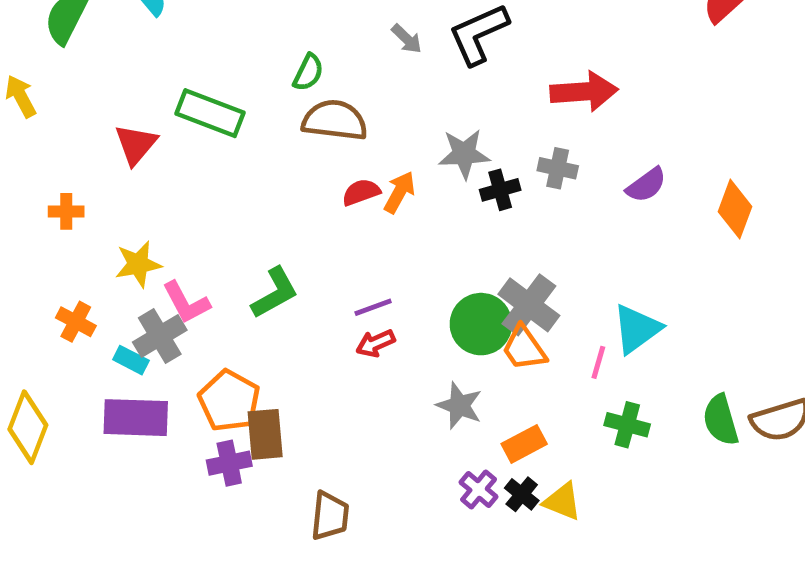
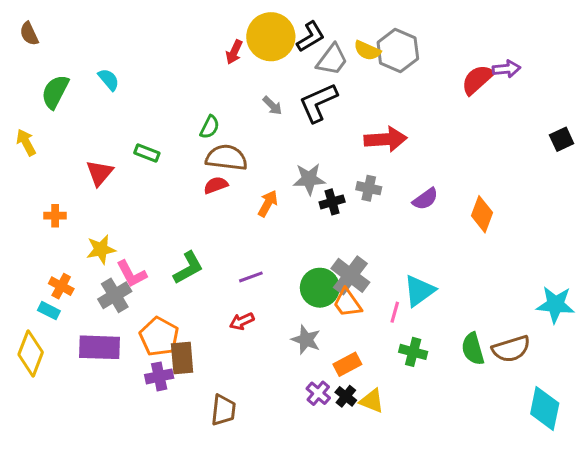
green rectangle: (210, 113) -> (147, 153), size x0.6
red semicircle: (361, 192) -> (216, 185), moved
red arrow: (375, 343) -> (242, 321), moved
cyan rectangle: (131, 360) -> (49, 311), moved

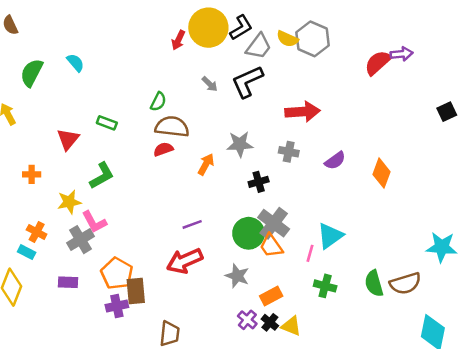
black cross: (332, 202) -> (259, 182), moved
green L-shape: (188, 268) -> (102, 176), moved
red arrow: (242, 321) -> (185, 261), size x1.8
purple rectangle: (99, 347) -> (68, 282), size x0.6

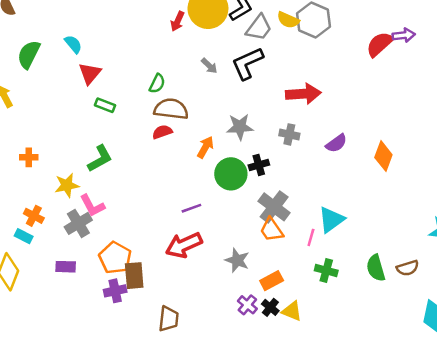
red triangle: (68, 139) -> (90, 73), moved
green circle: (249, 233) -> (231, 174), moved
brown semicircle: (405, 283) -> (408, 268), size x0.7

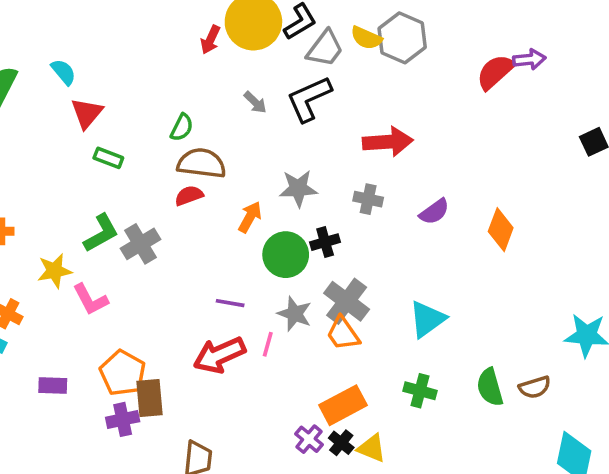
purple line: (191, 208) -> (230, 303), turned 30
gray cross: (78, 223) -> (141, 244), moved
pink line: (311, 237) -> (268, 344), moved
gray star: (237, 260) -> (295, 314), moved
orange rectangle: (272, 281) -> (343, 405), size x1.4

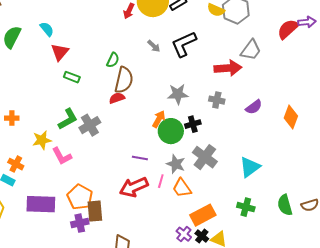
gray trapezoid: (325, 49) -> (251, 50), moved
brown semicircle: (201, 163) -> (124, 80), turned 96
orange arrow: (250, 217) -> (159, 119), moved
orange trapezoid: (343, 333) -> (182, 188), moved
purple rectangle: (53, 385) -> (41, 204), size x1.8

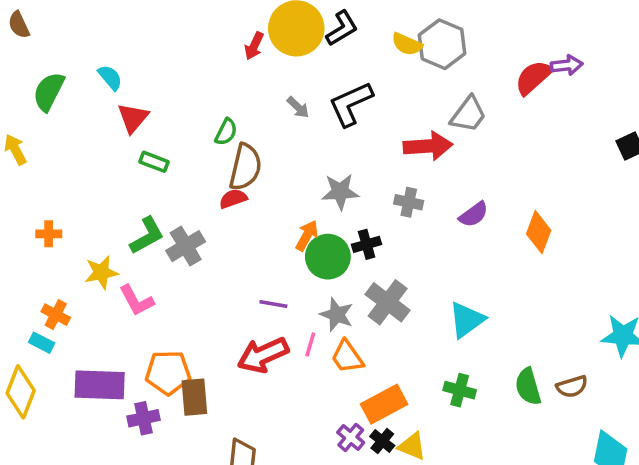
orange pentagon: (80, 197) -> (168, 373), turned -30
purple cross: (80, 223) -> (143, 418), moved

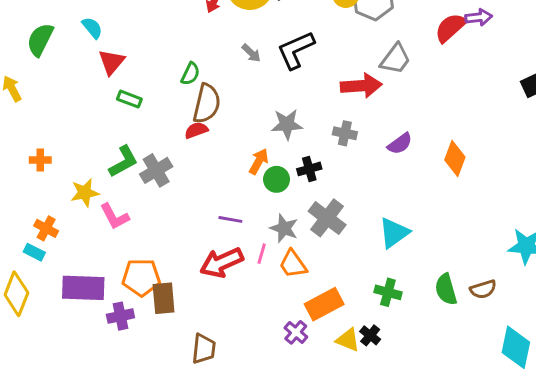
green circle: (328, 257) -> (277, 179), size x0.7
black cross: (382, 441) -> (370, 335), moved

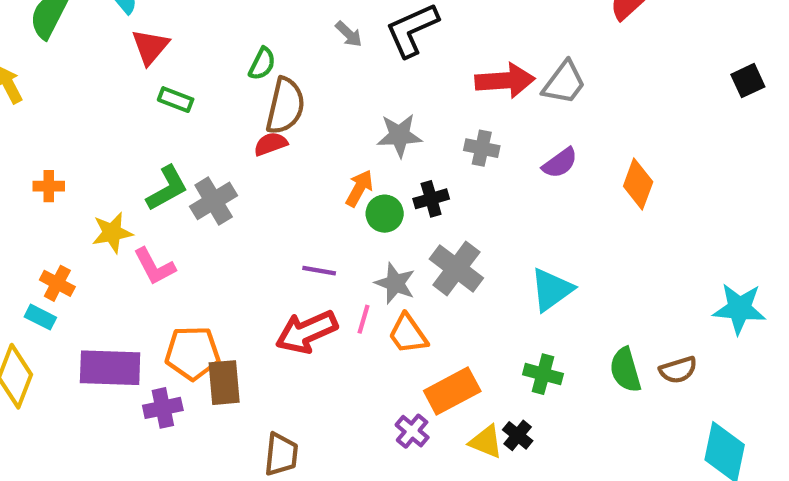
gray trapezoid: (395, 59) -> (564, 83), moved

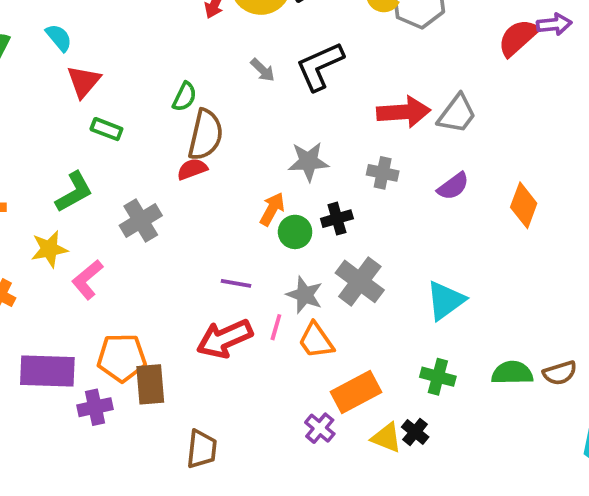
green L-shape: (167, 188) -> (74, 192), moved
pink L-shape: (154, 266) -> (87, 280), turned 78
green semicircle: (625, 370) -> (512, 373), turned 105

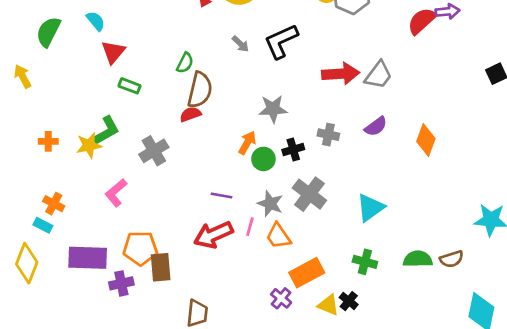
gray cross: (383, 173) -> (328, 135), moved
yellow star: (49, 249) -> (89, 145), moved

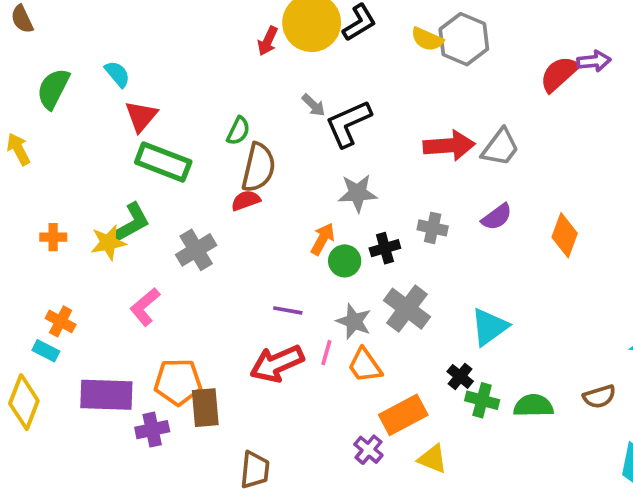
black L-shape: (281, 41) -> (348, 123), moved
green rectangle: (129, 86) -> (163, 162), size x1.8
green semicircle: (418, 259) -> (533, 406), moved
black cross: (349, 301) -> (460, 376), moved

